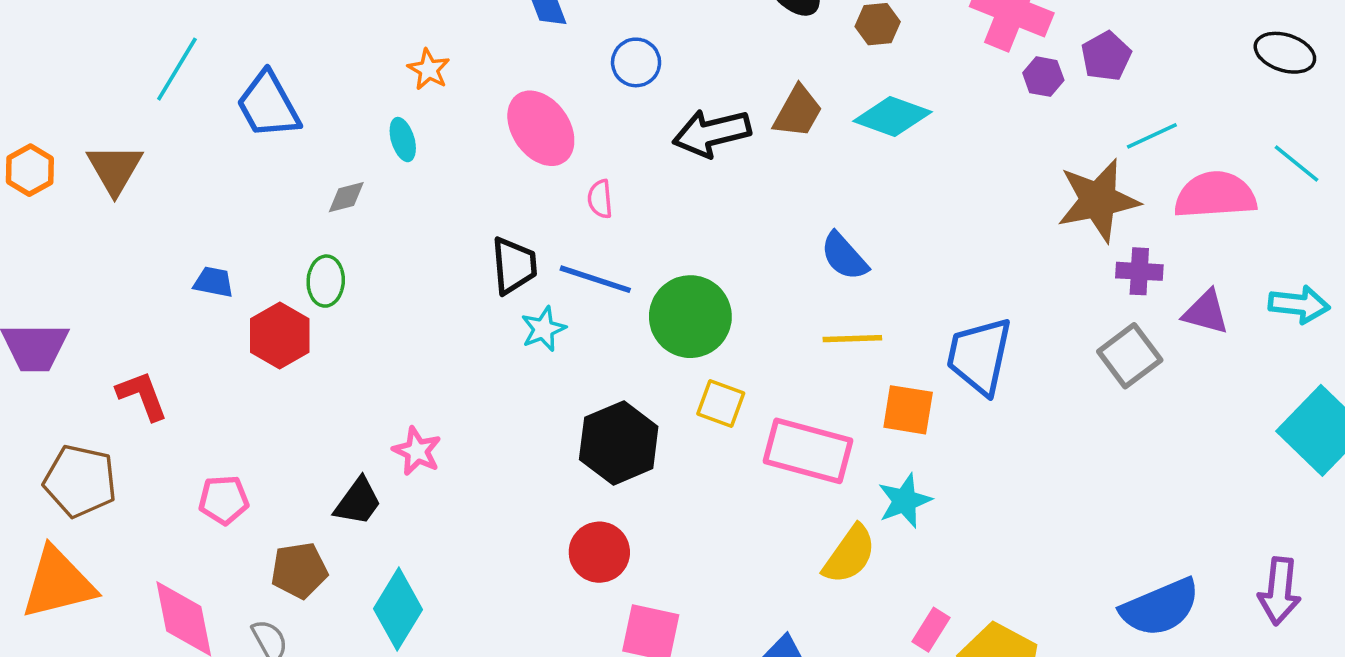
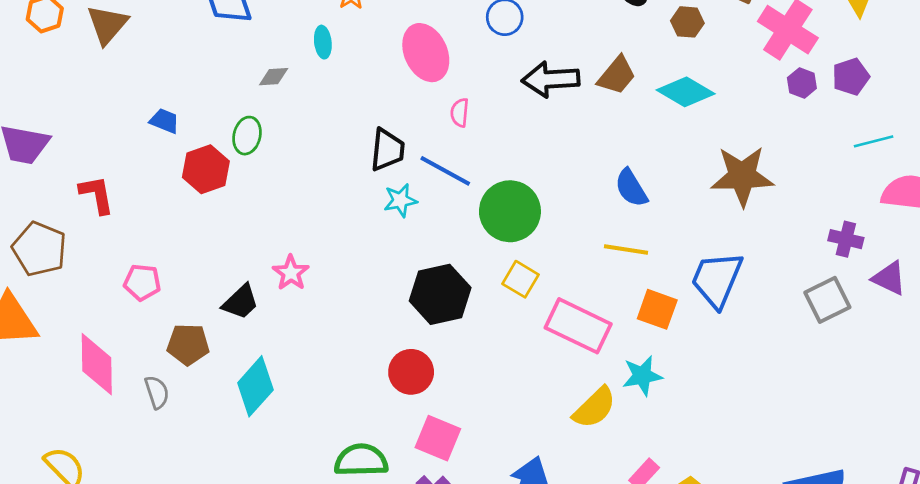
brown star: (1098, 200) -> (742, 176), moved

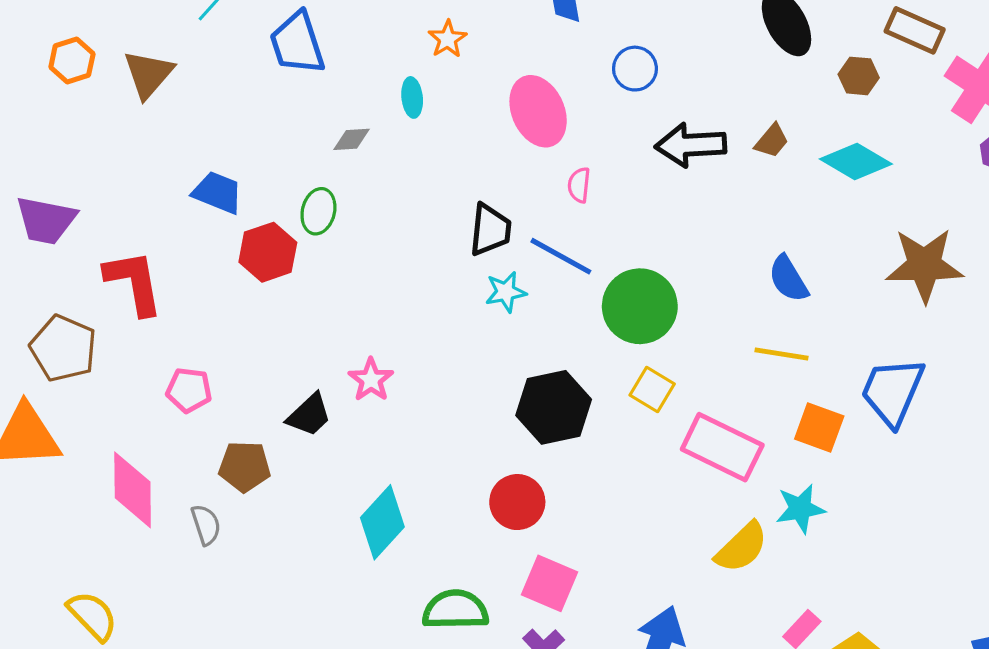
brown trapezoid: (617, 75) -> (772, 141), size x0.7
blue trapezoid: (165, 121) -> (218, 193), size x1.4
red L-shape: (97, 195) -> (134, 282), size x1.4
cyan diamond: (255, 386) -> (382, 522), moved

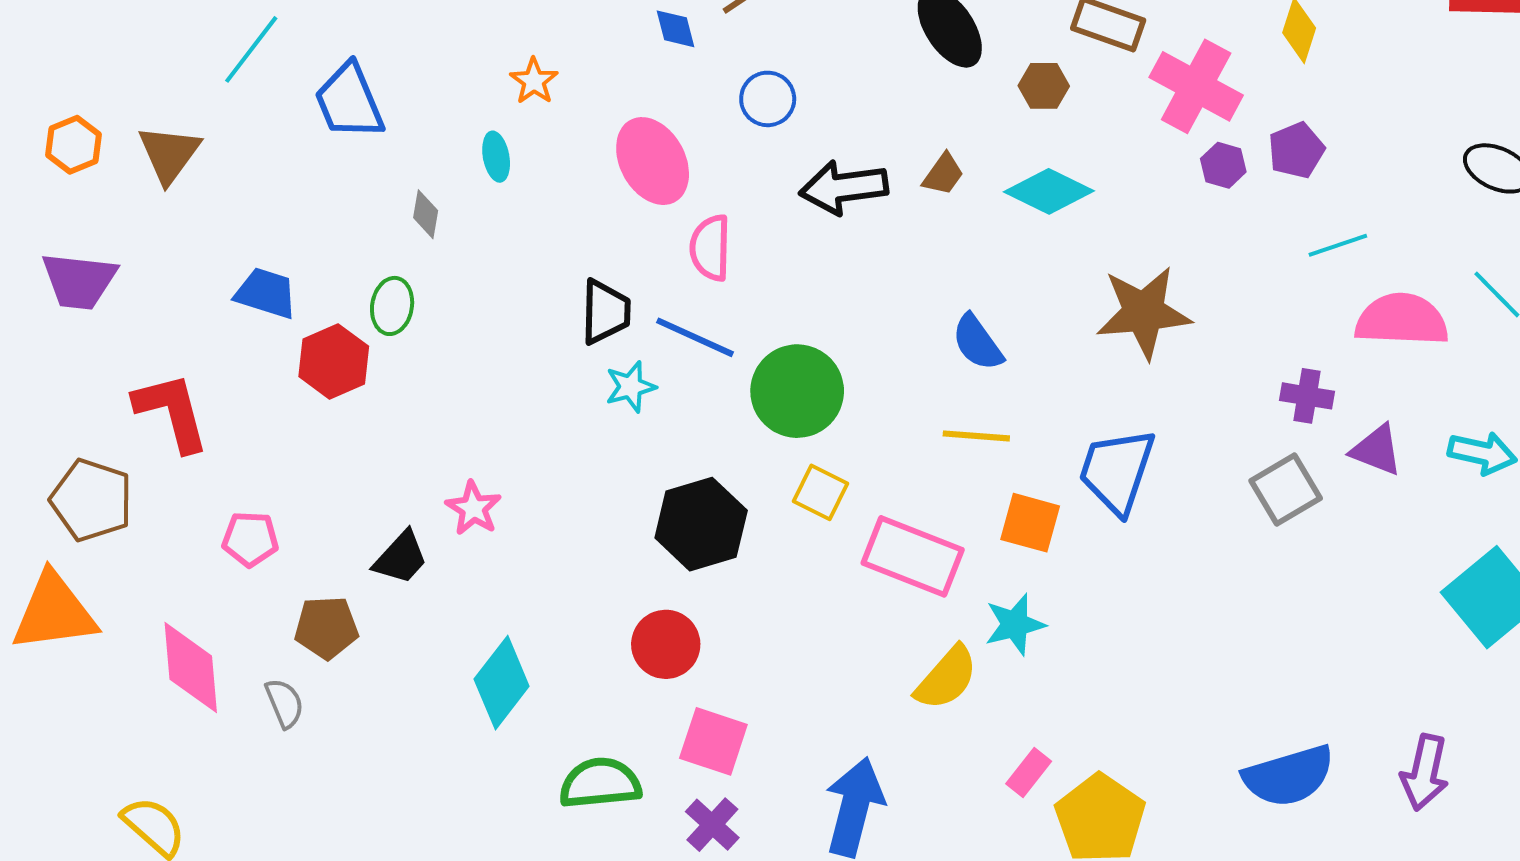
gray diamond: (352, 139) -> (426, 214), turned -72
pink semicircle: (579, 185) -> (710, 248), size x1.5
purple trapezoid: (46, 220) -> (79, 281), moved

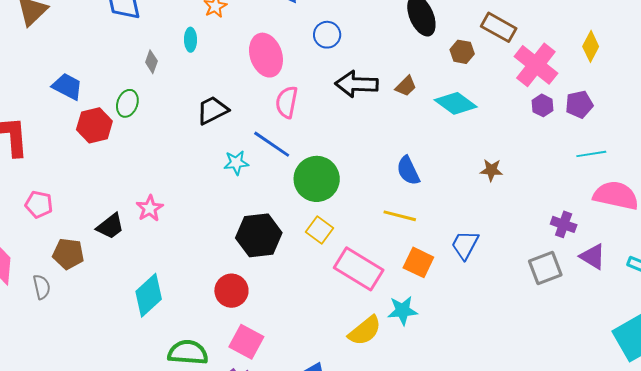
black trapezoid: (605, 312) -> (212, 110), moved, turned -128
brown star: (1144, 312) -> (491, 170), size x0.5
blue trapezoid: (1117, 471) -> (465, 245), size x0.7

